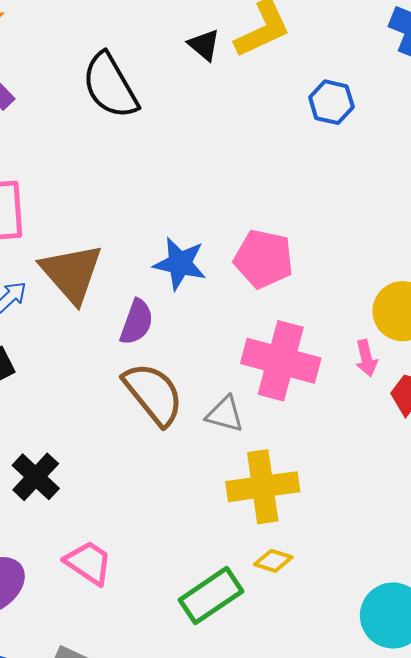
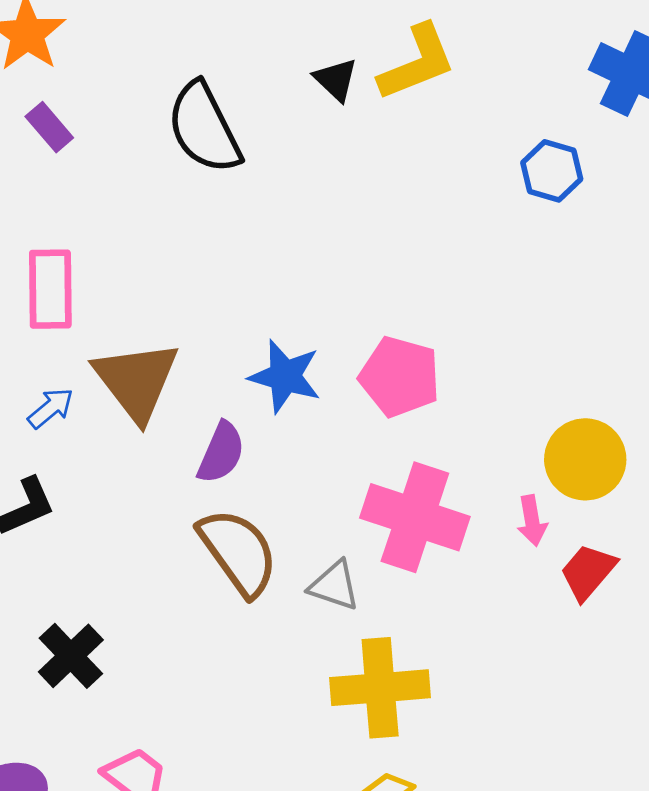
blue hexagon: (331, 102) -> (552, 171), moved

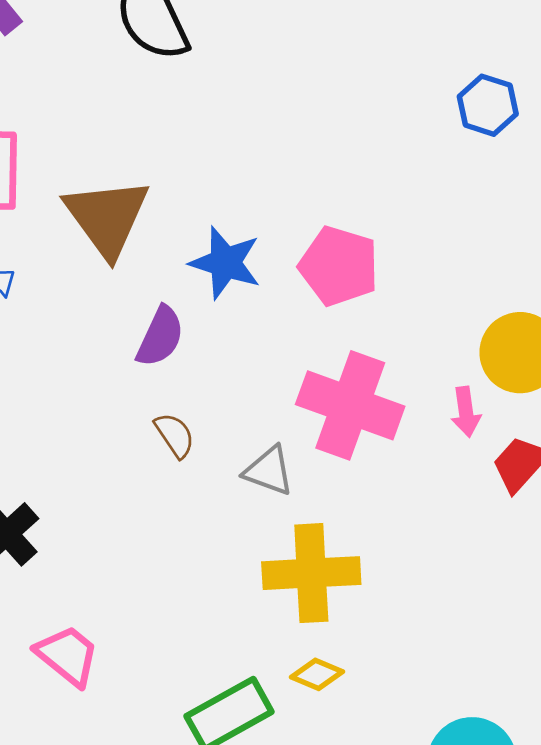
blue hexagon: (552, 171) -> (488, 105), moved
brown triangle: (136, 381) -> (107, 217), moved
brown semicircle: (238, 552) -> (175, 435), size x0.5

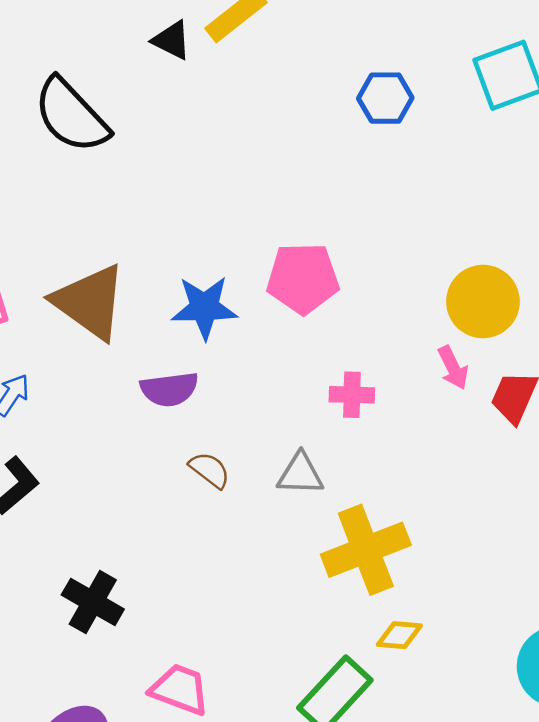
purple semicircle: (160, 337) -> (169, 389), turned 76
pink cross: (350, 405) -> (352, 395), size x0.5

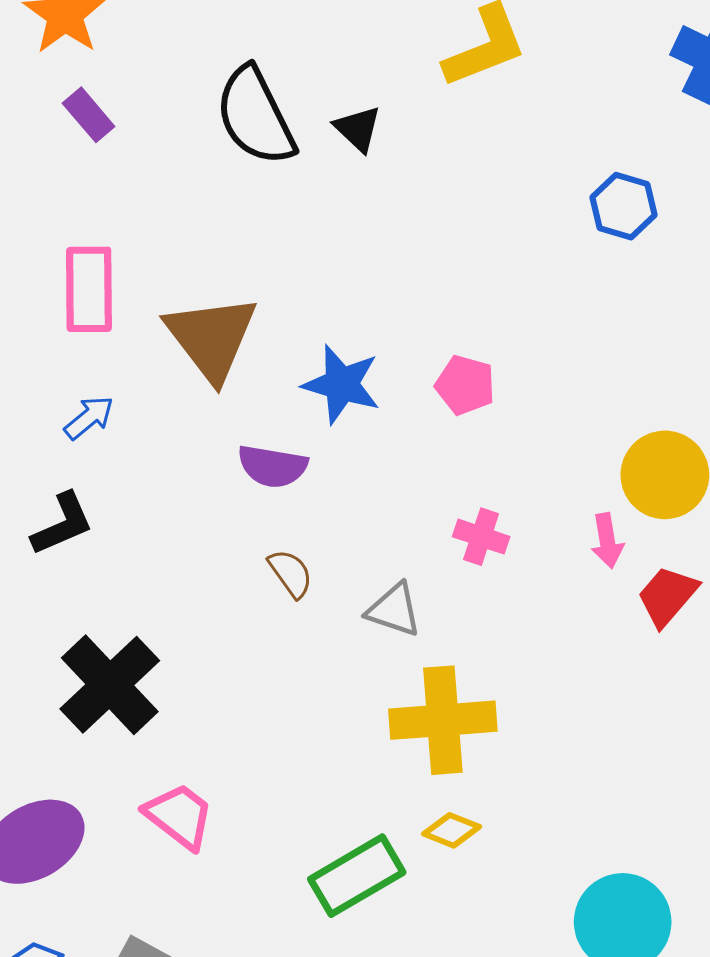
black triangle: (172, 40) -> (358, 129), moved
pink pentagon: (303, 278) -> (465, 385), size x0.7
black cross: (93, 602) -> (110, 685), size x1.4

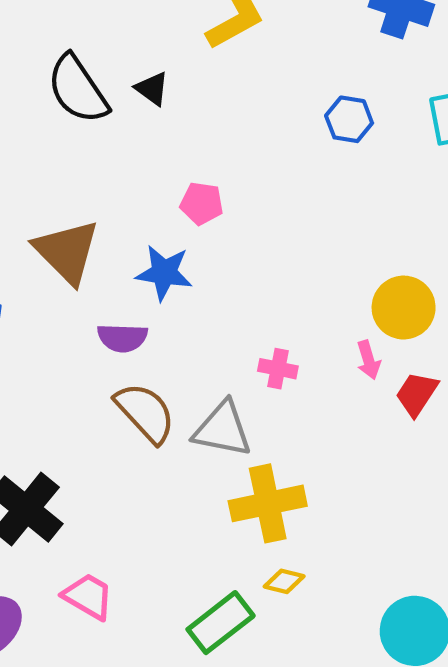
pink pentagon: (465, 385) -> (202, 203), moved
brown semicircle: (291, 573) -> (145, 413), size x1.8
gray triangle: (394, 610) -> (222, 429), size x1.5

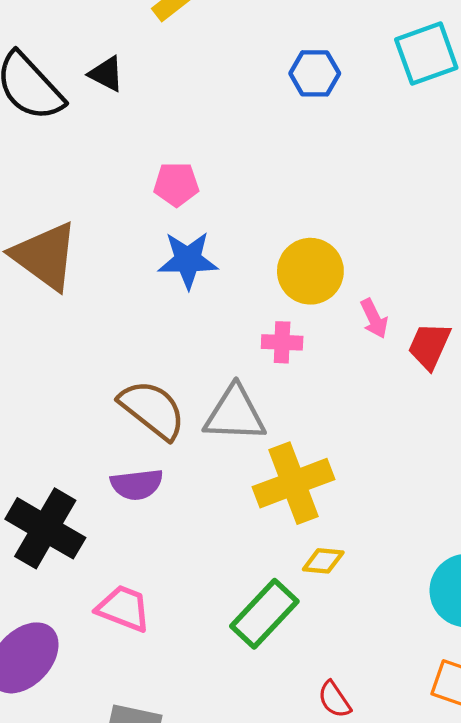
blue star: (164, 273) -> (188, 260), moved
yellow circle: (404, 308) -> (310, 271), moved
purple semicircle: (122, 338) -> (137, 484), moved

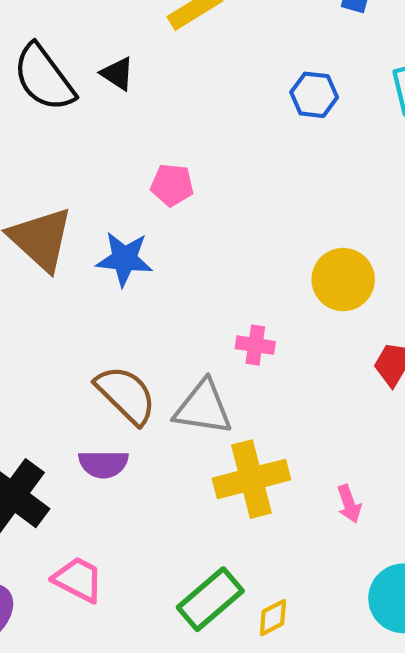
blue star: (188, 260) -> (124, 259), moved
yellow circle: (310, 271) -> (343, 280), moved
pink arrow: (374, 319) -> (349, 504), moved
yellow diamond: (323, 561) -> (273, 618), moved, turned -39

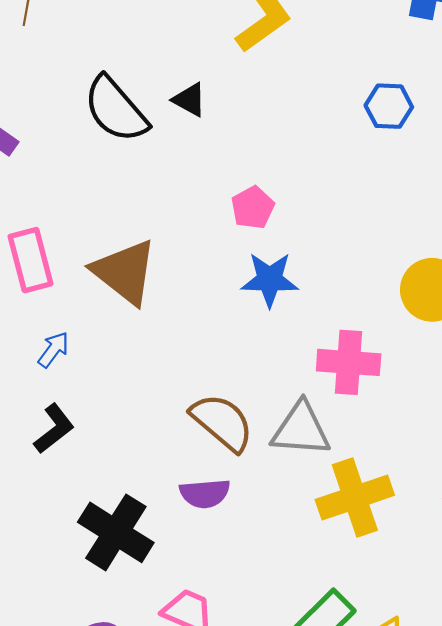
pink pentagon: (172, 185) -> (253, 208), turned -30
blue star: (124, 259) -> (270, 280), moved
pink cross: (255, 345) -> (349, 362), size x1.6

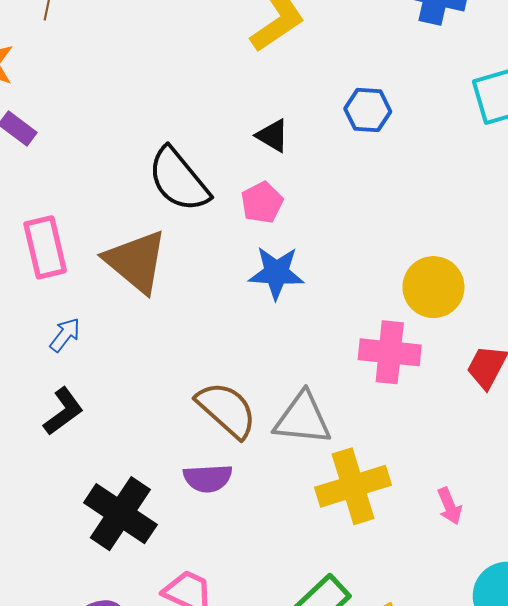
black triangle: (189, 100) -> (272, 136), moved
blue hexagon: (389, 106) -> (368, 110), moved
black semicircle: (116, 109) -> (179, 180), moved
pink cross: (349, 362) -> (390, 352), moved

